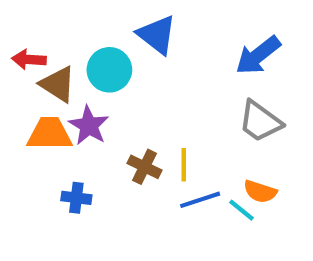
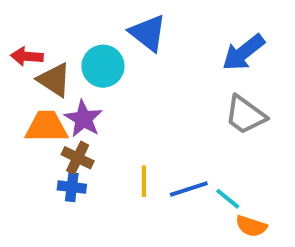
yellow line: (184, 165) -> (144, 181), moved
brown cross: (144, 167) -> (78, 158), moved
orange semicircle: (260, 192) -> (251, 226), moved

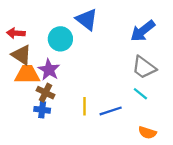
brown triangle: (54, 80) -> (22, 55), moved
cyan line: (228, 199) -> (140, 94), moved

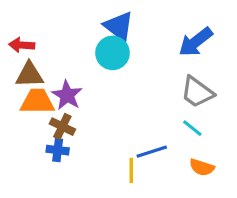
cyan circle: (60, 39) -> (113, 53), moved
brown triangle: (22, 55) -> (29, 75), turned -35
yellow line: (84, 106) -> (131, 170), moved
orange semicircle: (147, 133) -> (202, 167), moved

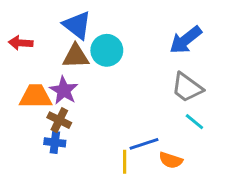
blue triangle: (119, 26) -> (77, 25), moved
brown triangle: (29, 75) -> (76, 56), moved
cyan line: (192, 128) -> (194, 122), moved
orange semicircle: (202, 167) -> (171, 160), moved

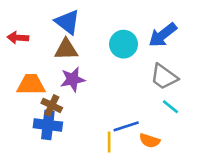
cyan circle: (107, 50) -> (124, 44), moved
purple star: (64, 90) -> (73, 79), moved, turned 30
blue cross: (55, 142) -> (48, 125), size x1.5

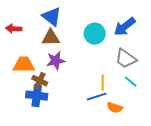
yellow line: (109, 142) -> (103, 83), moved

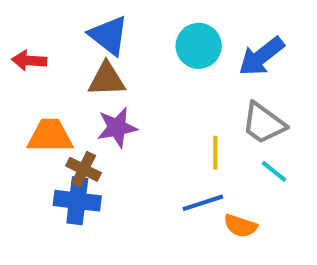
cyan circle: (95, 34) -> (199, 46), moved
yellow line: (103, 83) -> (215, 153), moved

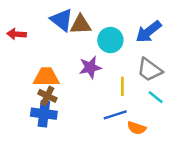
cyan circle: (199, 46) -> (110, 40), moved
brown triangle: (107, 79) -> (81, 25), moved
purple star: (117, 127) -> (90, 67), moved
orange trapezoid: (50, 136) -> (46, 77), moved

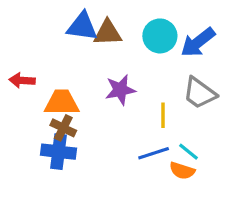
blue triangle: (62, 20) -> (82, 26), turned -30
red arrow: (17, 34) -> (22, 80), moved
cyan circle: (110, 40) -> (160, 36), moved
cyan line: (156, 97) -> (188, 152), moved

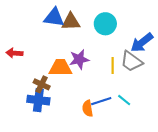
blue arrow: (198, 42) -> (142, 43), moved
orange trapezoid: (62, 103) -> (60, 68), moved
yellow line: (163, 115) -> (113, 66), moved
orange semicircle: (182, 171) -> (88, 108), moved, turned 63

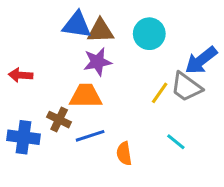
purple star: (79, 59) -> (97, 62), moved
yellow line: (113, 66) -> (160, 93), turned 35
blue cross: (38, 100) -> (24, 137), moved
blue line: (101, 101) -> (90, 136), moved

